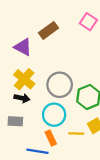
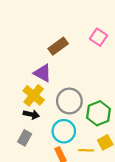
purple triangle: (23, 47) -> (43, 73), moved
gray rectangle: (15, 121) -> (25, 138), turned -64

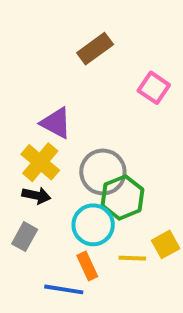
pink square: (98, 37) -> (154, 88), moved
brown rectangle: (58, 46) -> (95, 49), moved
green hexagon: (98, 113) -> (122, 197), moved

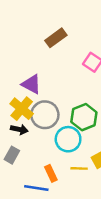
gray circle: (103, 172) -> (45, 115), moved
green hexagon: (122, 197) -> (84, 117), moved
cyan circle: (93, 225) -> (68, 139), moved

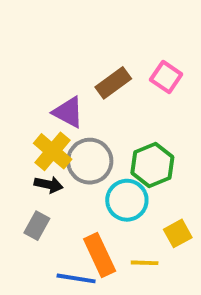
brown rectangle: (56, 38) -> (113, 83), moved
yellow line: (79, 168) -> (145, 263), moved
orange rectangle: (51, 173) -> (100, 255), size x1.5

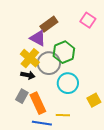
brown rectangle: (113, 83) -> (49, 24), moved
green hexagon: (152, 165) -> (64, 52), moved
orange rectangle: (100, 255) -> (38, 103), moved
yellow line: (145, 263) -> (63, 115), moved

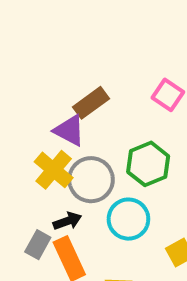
green hexagon: (64, 52) -> (148, 164), moved
black arrow: (28, 75) -> (67, 221), moved, turned -32

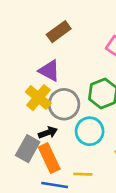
brown rectangle: (91, 103) -> (59, 32), moved
gray rectangle: (38, 245) -> (28, 149), size x1.4

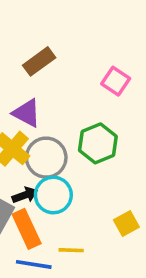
cyan circle: (90, 131) -> (53, 195), moved

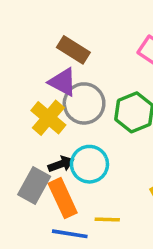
brown rectangle: (39, 61) -> (73, 50), moved, turned 68
gray circle: (46, 158) -> (84, 103), moved

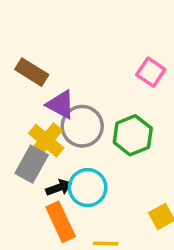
brown rectangle: (73, 50) -> (32, 72), moved
gray rectangle: (34, 186) -> (32, 164), moved

